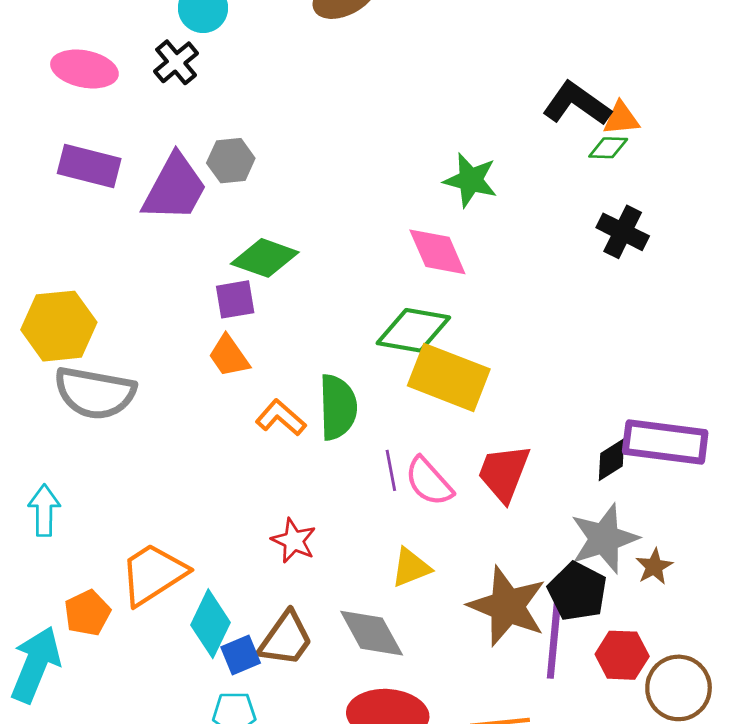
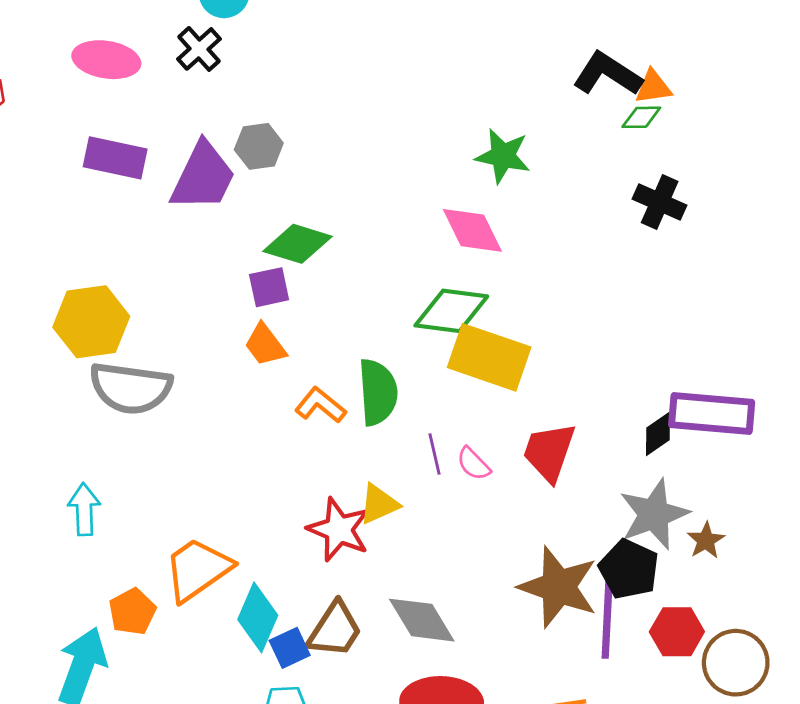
pink semicircle: (429, 482) -> (473, 464), size x0.7
red star: (294, 541) -> (339, 530), size x1.4
yellow triangle: (411, 568) -> (379, 504), moved

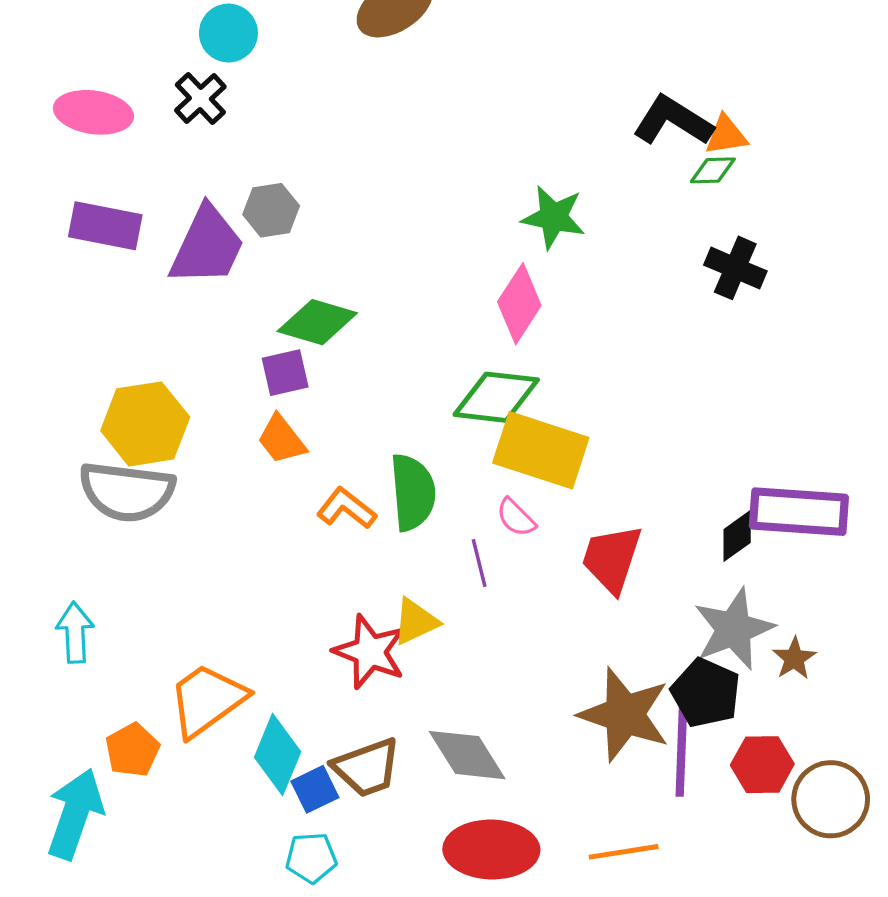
pink diamond: (472, 230) -> (519, 304), turned 60
yellow hexagon: (91, 322) -> (145, 424), moved
pink semicircle: (473, 464) -> (516, 518), moved
brown trapezoid: (335, 630) -> (367, 768), turned 38

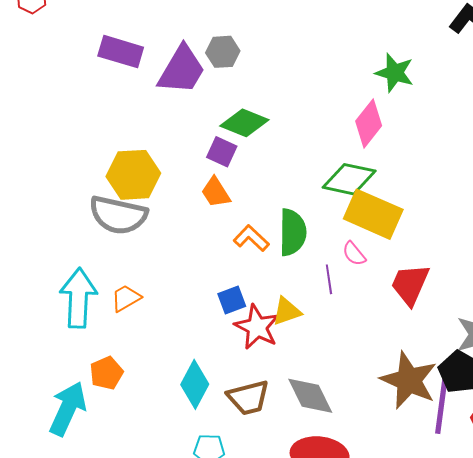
purple square: (285, 373) -> (222, 152), turned 32
cyan arrow: (75, 633) -> (78, 298), size x1.6
orange trapezoid: (207, 700) -> (126, 298), moved, size x0.6
blue square: (315, 789) -> (232, 300), moved

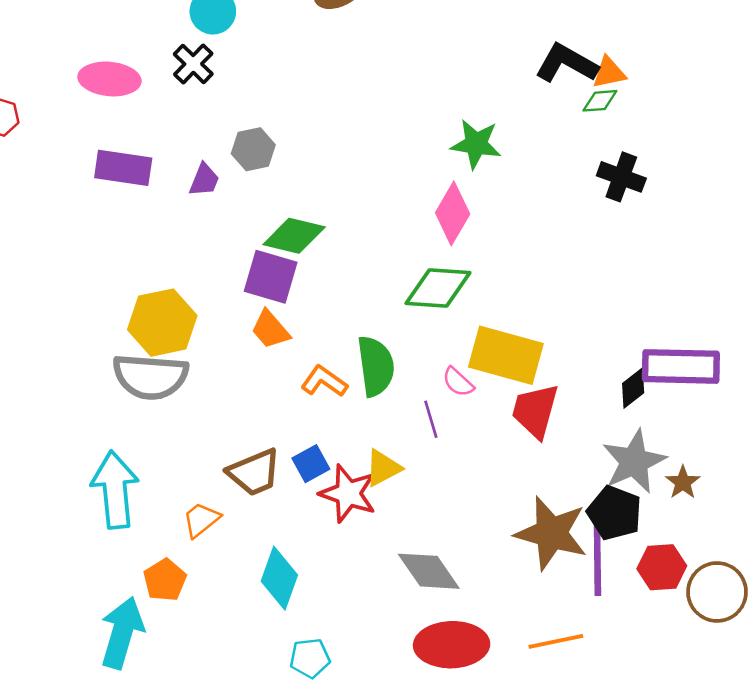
purple trapezoid: (182, 70) -> (204, 180), size x0.5
purple square: (222, 152) -> (271, 277), size x1.4
yellow rectangle: (373, 214) -> (506, 355), moved
orange trapezoid: (126, 298) -> (201, 520), moved
brown trapezoid: (248, 398) -> (254, 472), moved

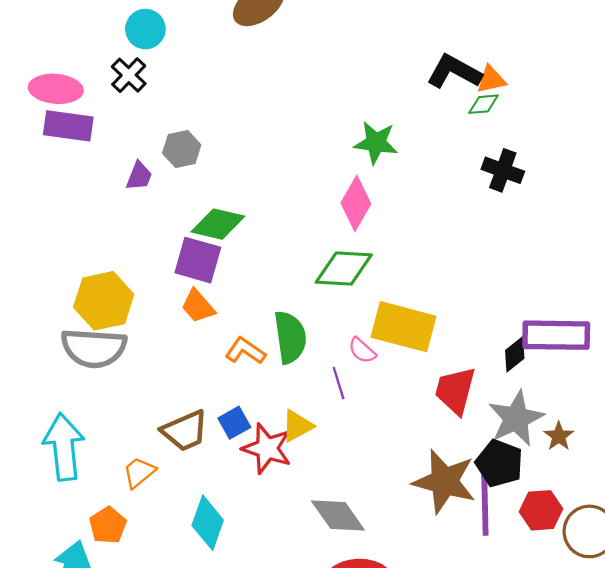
purple rectangle: (123, 168) -> (68, 126), moved
red trapezoid: (535, 411) -> (455, 391), moved

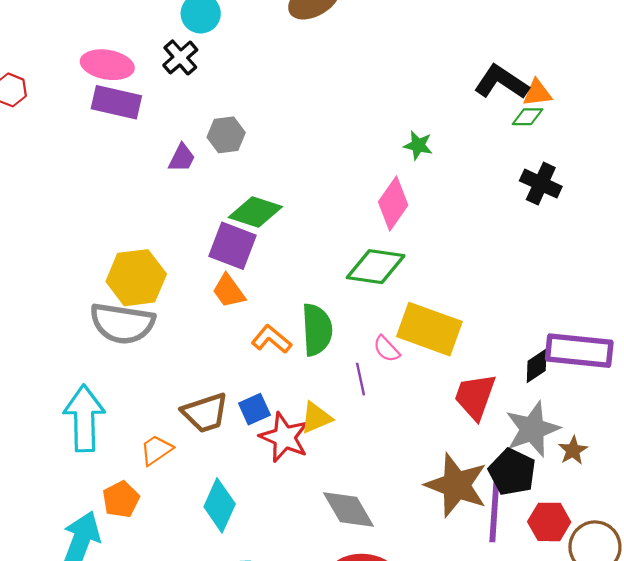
green star: (376, 143) -> (418, 145), size x0.7

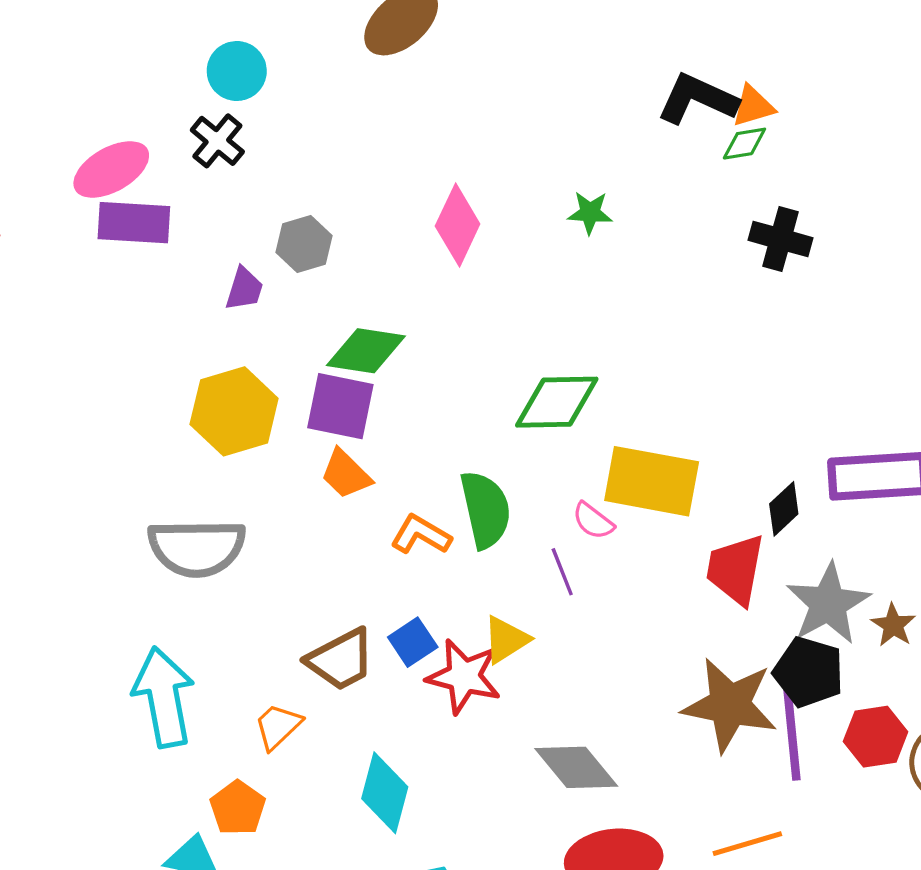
pink ellipse: (107, 65) -> (111, 169), turned -30
pink diamond: (393, 203) -> (458, 225), moved
yellow hexagon: (136, 278) -> (234, 411), moved
black diamond: (537, 366) -> (784, 509), moved

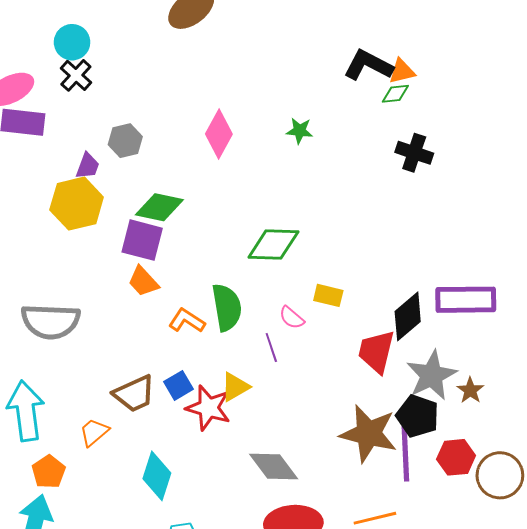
cyan circle: (237, 71) -> (72, 42), moved
yellow hexagon: (234, 411) -> (77, 204), moved
yellow rectangle: (652, 481) -> (328, 295), size x0.5
black diamond: (784, 509) -> (408, 316), size x1.5
orange pentagon: (238, 808) -> (49, 472), moved

